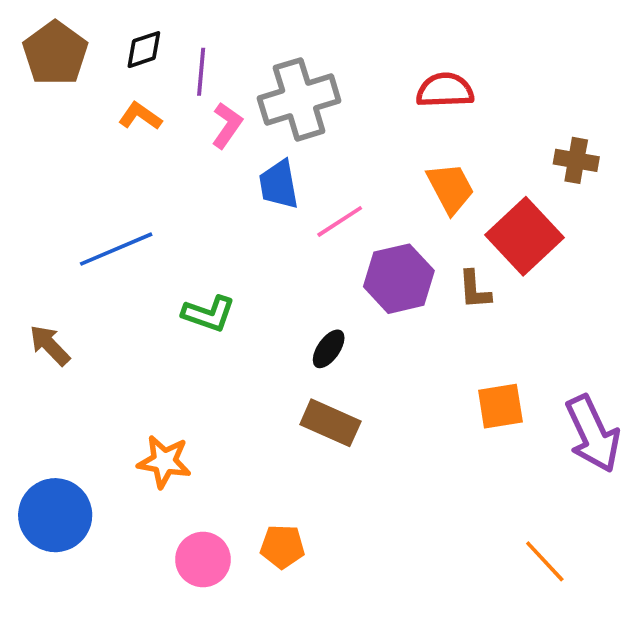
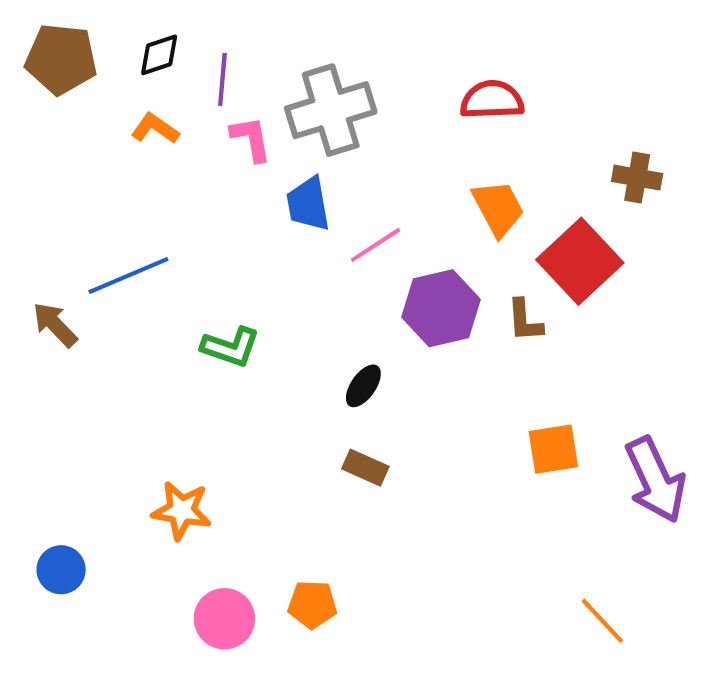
brown pentagon: (55, 53) -> (61, 59), turned -30
pink L-shape: (227, 125) -> (251, 139), turned -45
brown arrow: (50, 345) -> (55, 325), moved
brown rectangle: (330, 423) -> (365, 468), size x0.7
blue circle: (55, 515) -> (61, 570), size x0.6

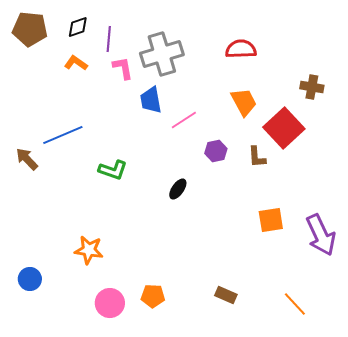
purple hexagon: (441, 308) -> (216, 151), size x0.6
brown rectangle: (365, 468) -> (226, 295), moved

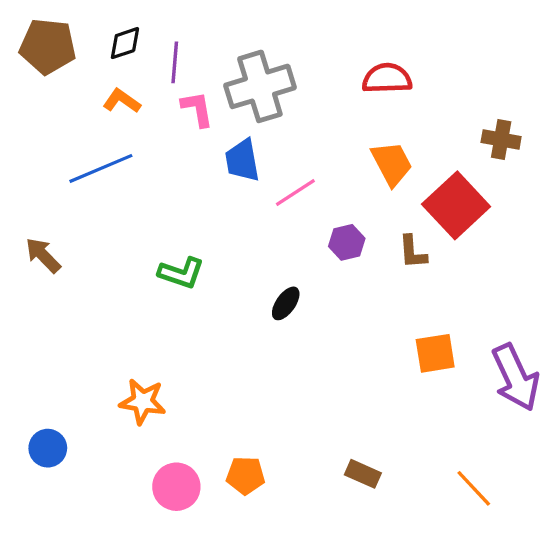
blue line: (63, 135) -> (101, 168), moved

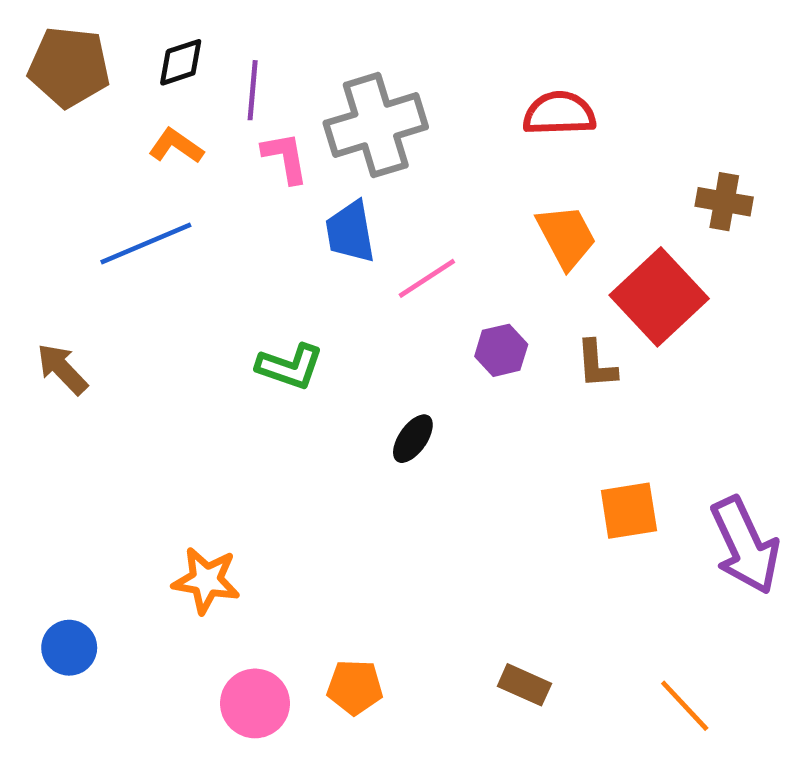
green L-shape: (181, 273) -> (290, 367), moved

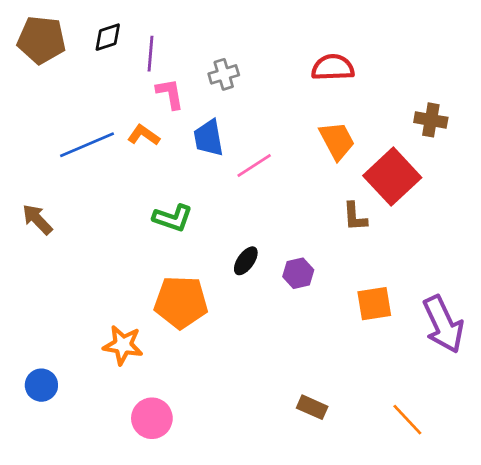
gray cross: (376, 125) -> (224, 74), size x0.5
orange L-shape: (176, 146) -> (144, 135), moved
purple hexagon: (501, 350) -> (298, 273), moved
orange pentagon: (355, 687) -> (181, 302), moved, size x1.6

